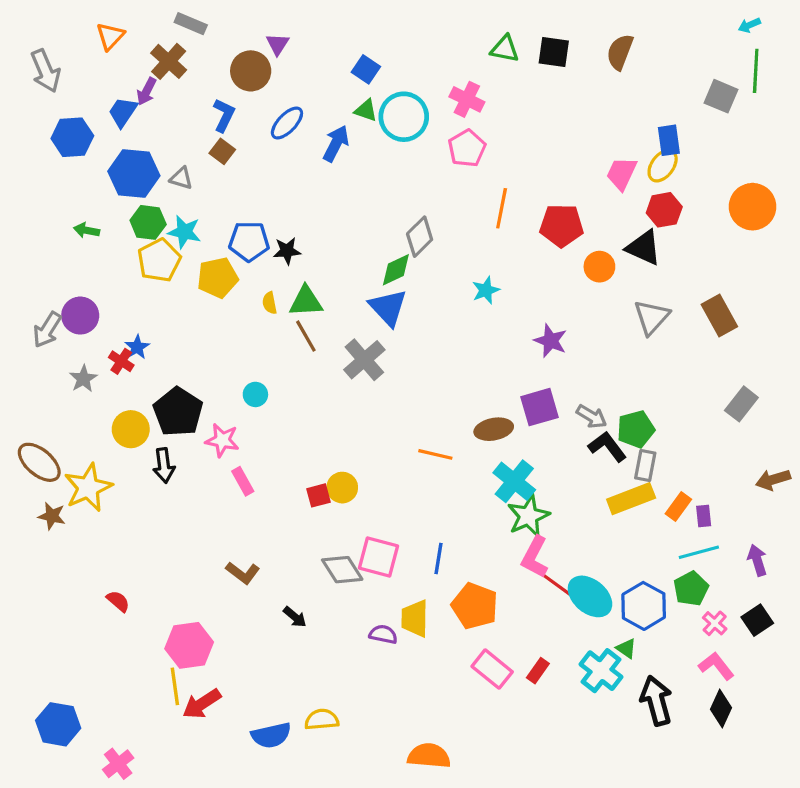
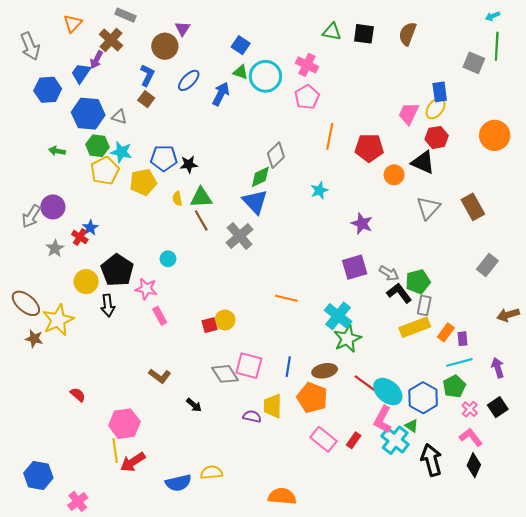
brown ellipse: (494, 429) -> (325, 371), moved
pink L-shape: (535, 557) -> (383, 420), moved

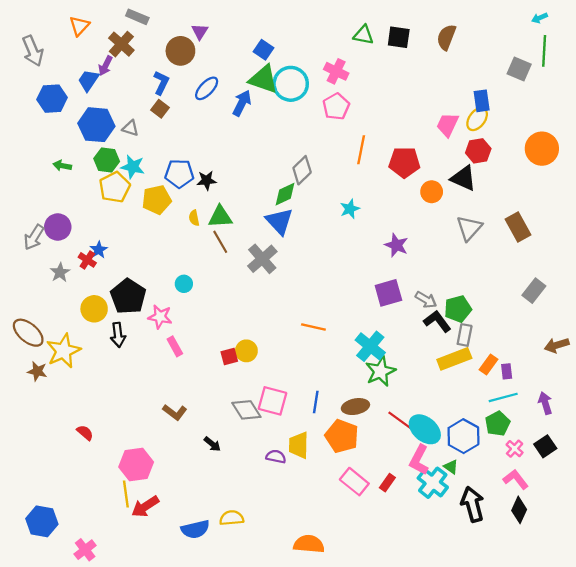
green triangle: (241, 72) -> (263, 79), size x1.8

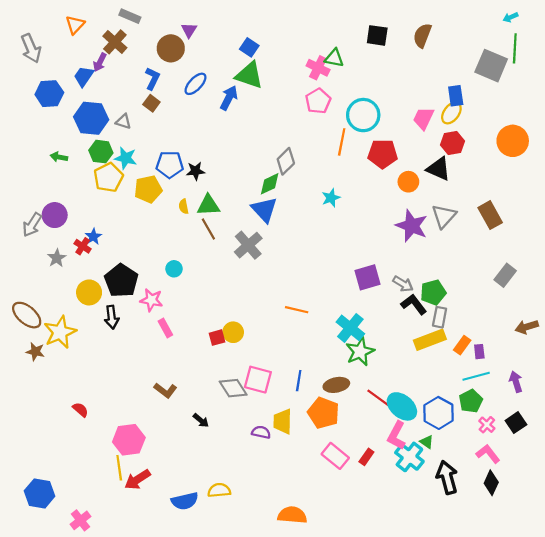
green triangle: (363, 35) -> (334, 58), moved
gray square: (519, 69) -> (491, 66), size x1.4
cyan circle: (291, 84) -> (363, 115), moved
purple star: (396, 245) -> (412, 226), moved, size x1.4

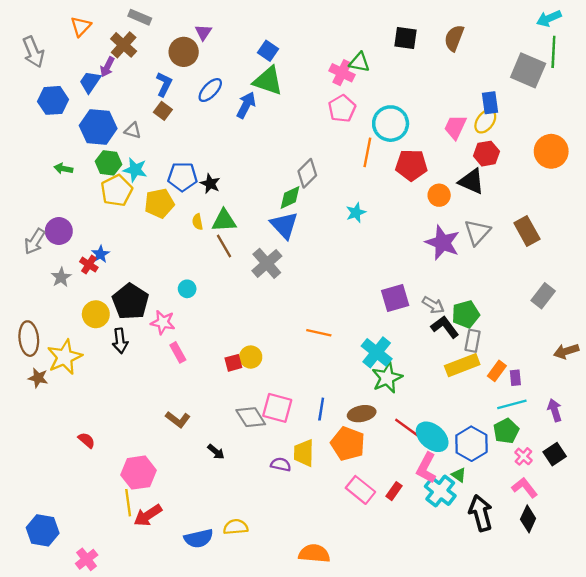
cyan arrow: (511, 17) -> (549, 18), size x1.5
black star: (195, 171) -> (210, 184), turned 30
brown ellipse: (27, 315) -> (29, 339), turned 44

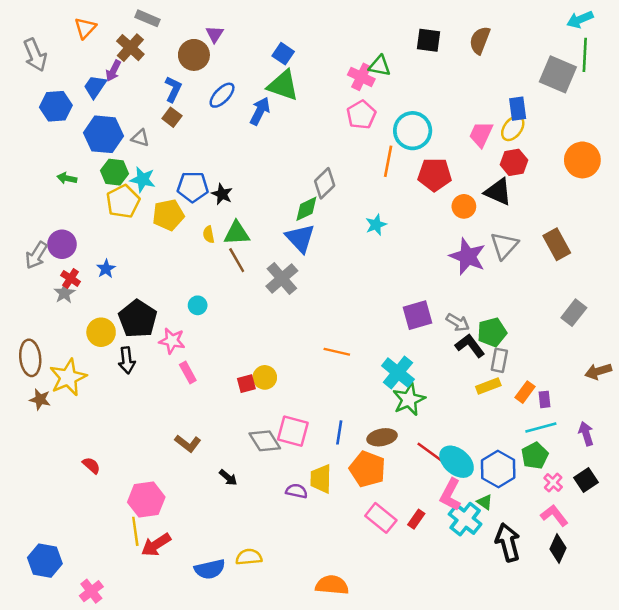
red cross: (89, 265) -> (71, 278), moved
yellow rectangle: (462, 365) -> (488, 386), size x0.7

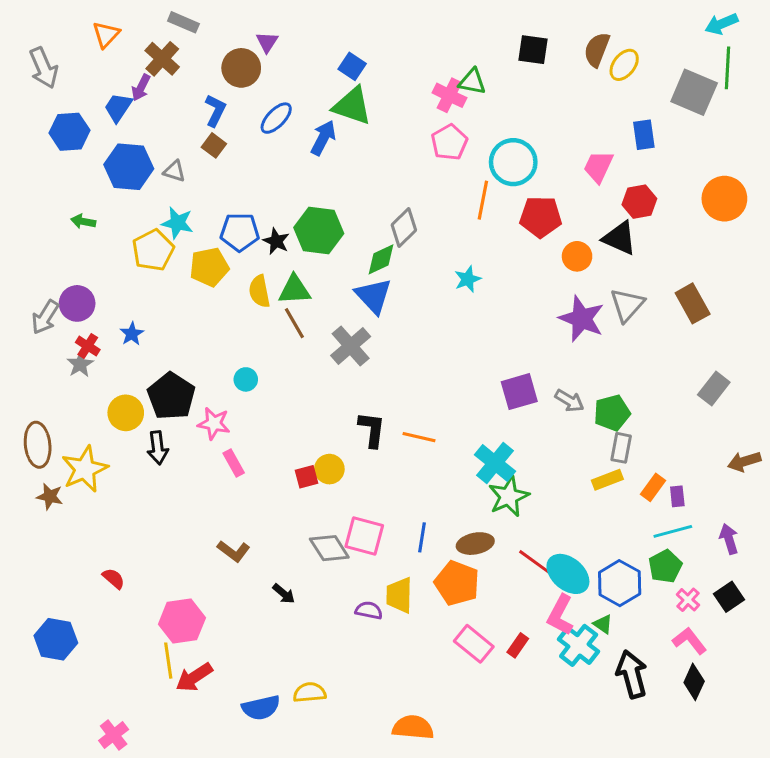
yellow ellipse: (513, 128) -> (624, 65), moved
green hexagon: (115, 172) -> (319, 231), moved, size x1.4
yellow semicircle: (209, 234) -> (259, 291), size x1.5
black L-shape: (470, 346) -> (372, 430), moved, turned 44
blue hexagon: (45, 561) -> (56, 639), moved

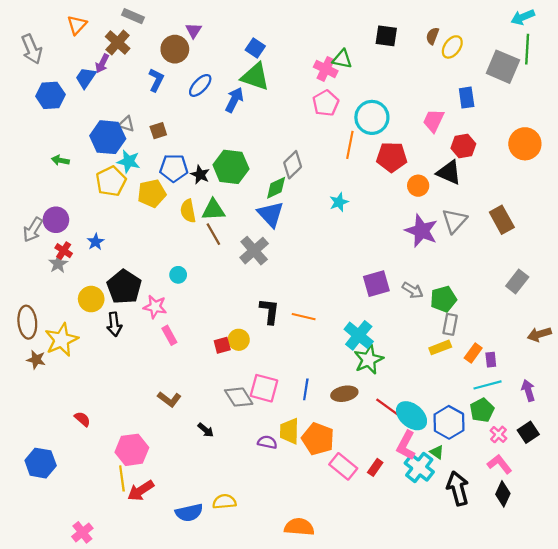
brown semicircle: (597, 50) -> (432, 36), size x0.7
brown square: (214, 145) -> (158, 131), moved, turned 35
blue hexagon: (129, 167) -> (108, 137), moved
orange pentagon: (457, 583) -> (318, 439), moved

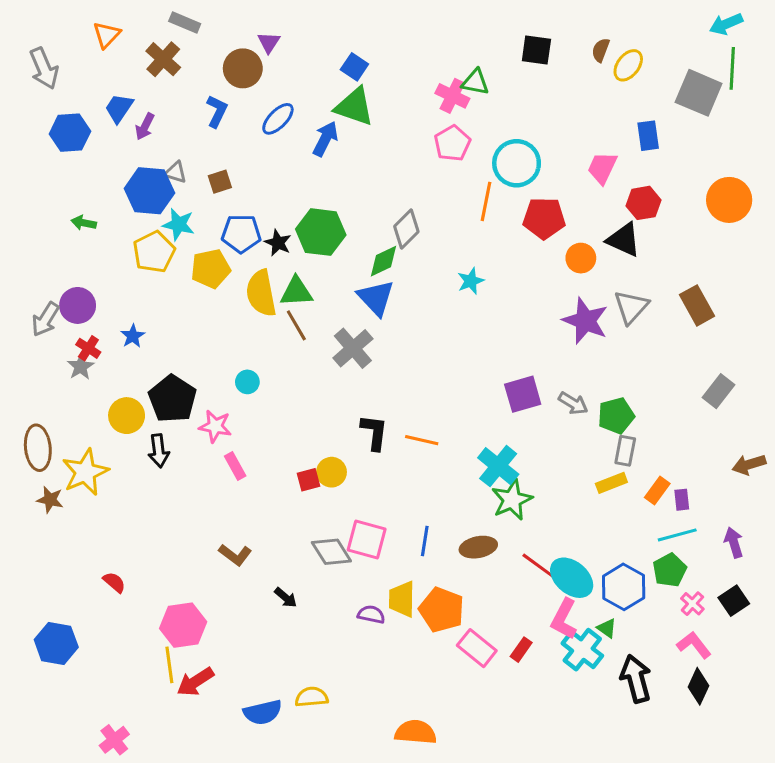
purple arrow: (102, 63) -> (145, 127), moved
yellow semicircle: (188, 211) -> (261, 293), size x1.4

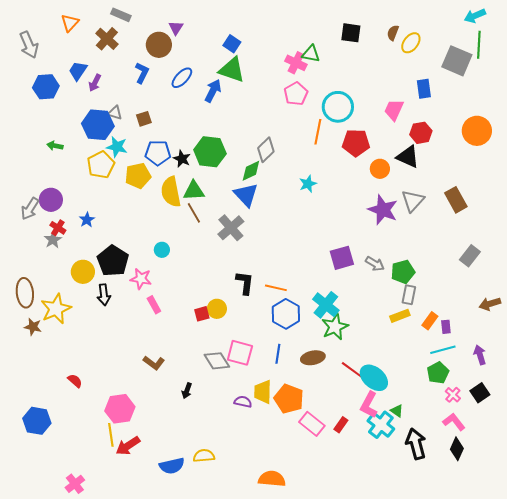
blue hexagon: (624, 587) -> (286, 314), moved
black arrow: (286, 598) -> (187, 391), turned 70

